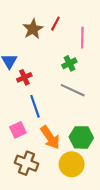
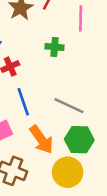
green cross: (69, 63) -> (55, 47), moved, turned 32
gray line: (73, 90) -> (69, 106), moved

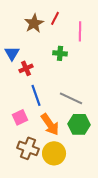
yellow circle: (68, 172) -> (54, 153), moved

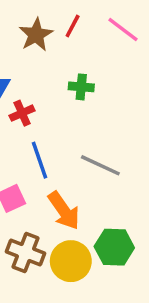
pink line: (80, 31) -> (123, 29), moved, turned -54
green hexagon: (79, 124) -> (114, 247), moved

